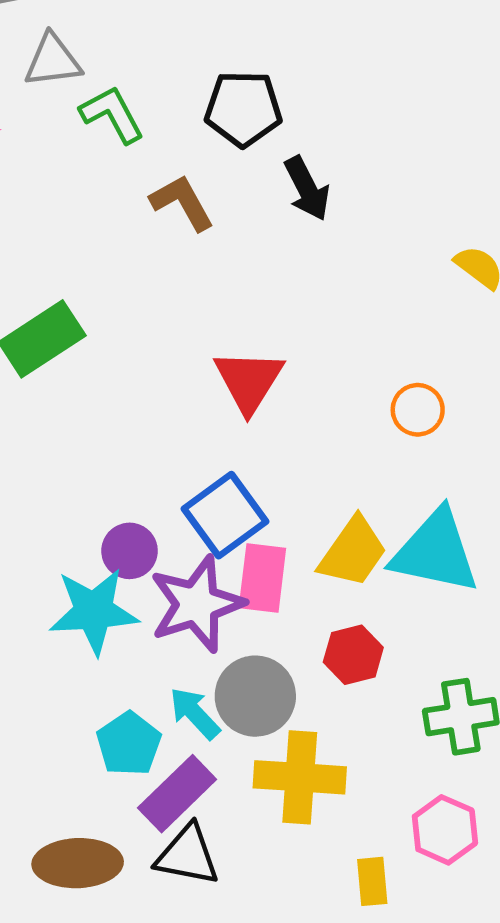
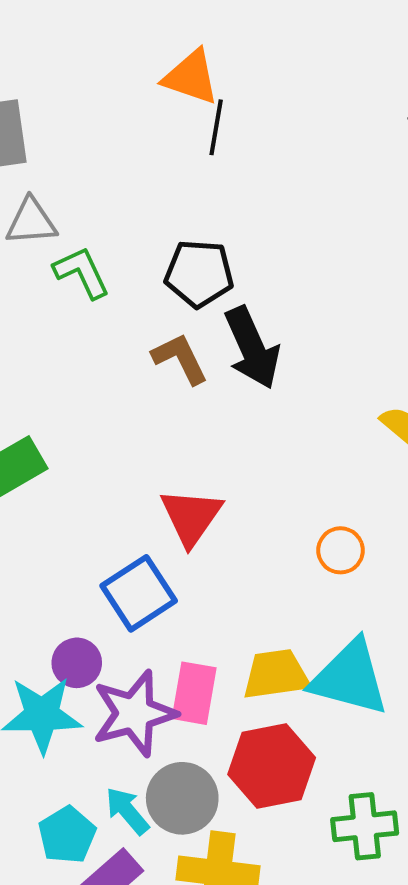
black arrow: (307, 189) -> (252, 348), size x1.4
brown L-shape: (182, 203) -> (180, 359), moved
blue square: (225, 515) -> (139, 593), moved
yellow trapezoid: (353, 552) -> (276, 674), turned -136
red hexagon: (353, 655) -> (272, 766), size x1.6

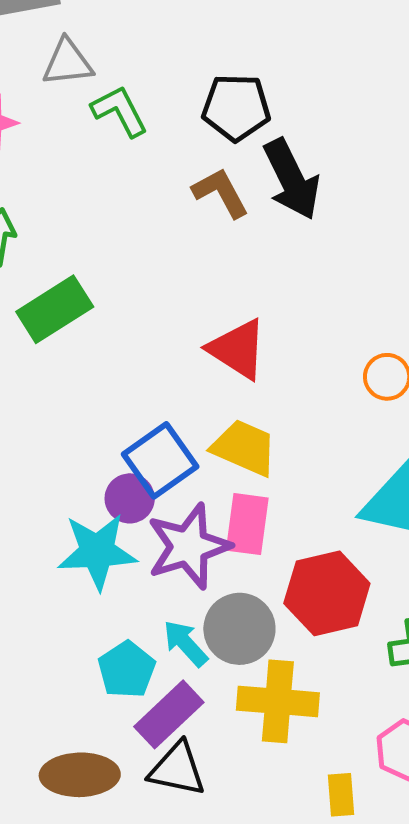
red triangle: (191, 517) -> (238, 349), turned -30
blue square: (139, 593) -> (160, 460), moved
yellow trapezoid: (276, 674) -> (244, 448), moved, turned 34

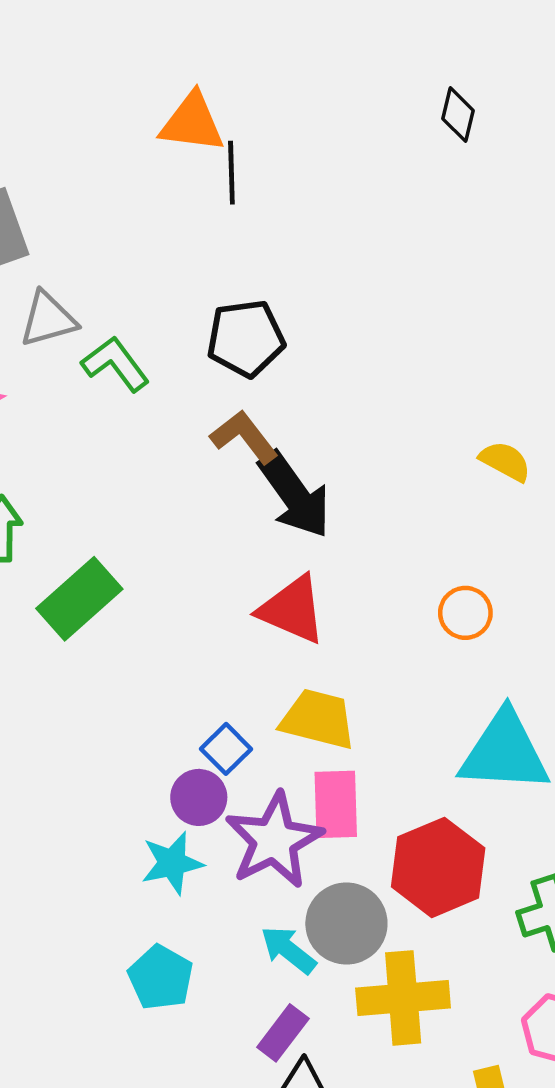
black arrow: (292, 179) -> (294, 495), moved
blue square: (160, 460) -> (226, 749), size x0.6
cyan star: (97, 551) -> (172, 863), size x0.7
cyan pentagon: (127, 670) -> (161, 978), moved
purple rectangle: (169, 714) -> (283, 1033), size x0.7

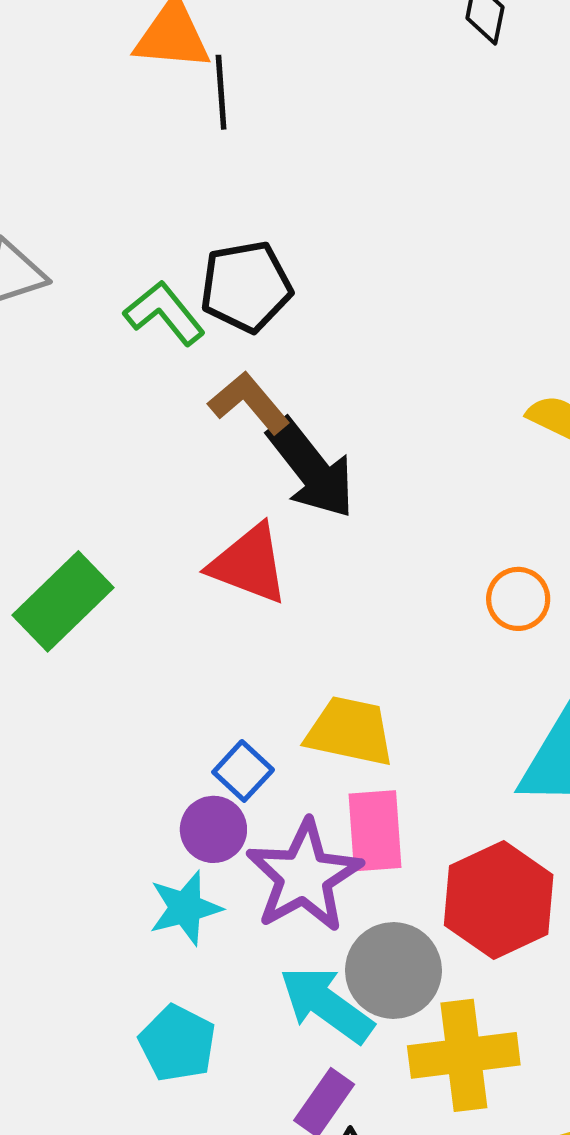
green L-shape: (115, 364) -> (164, 313), moved
red triangle: (292, 610) -> (249, 564), moved
cyan arrow: (288, 950) -> (326, 1004), size x1.4

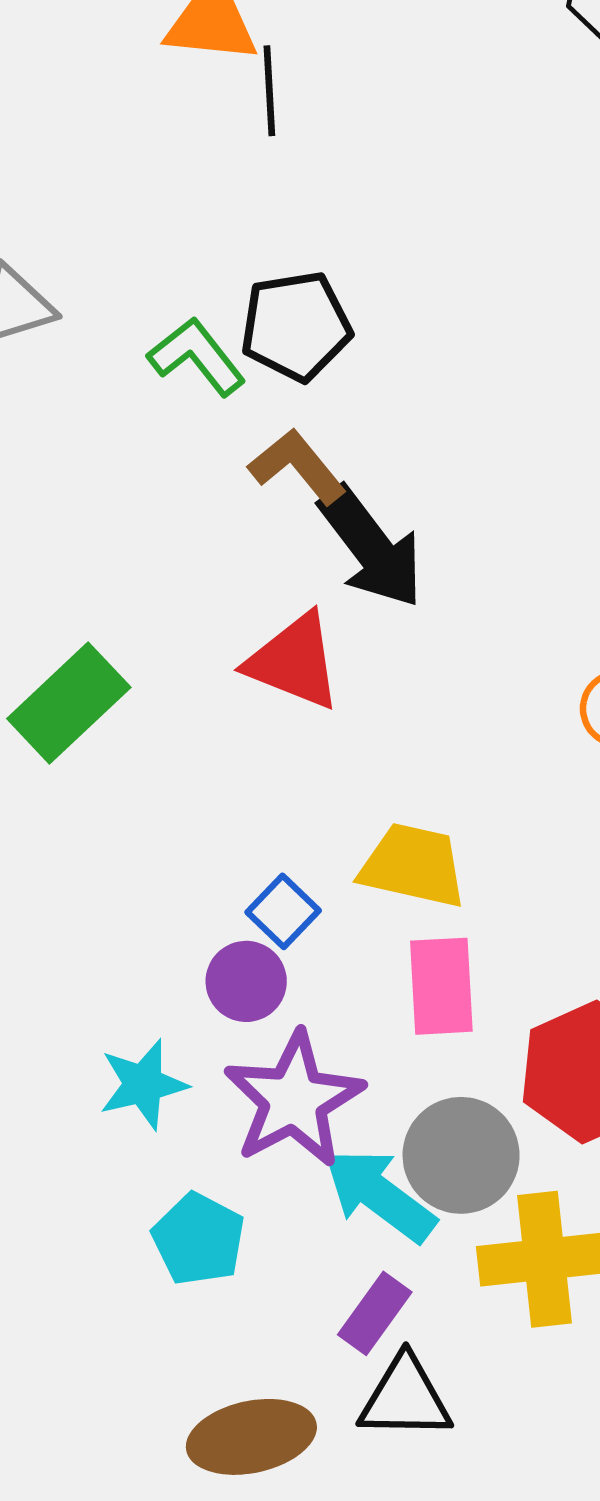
purple star: (304, 876) -> (294, 1100), moved
cyan star: (185, 908) -> (143, 1084), moved

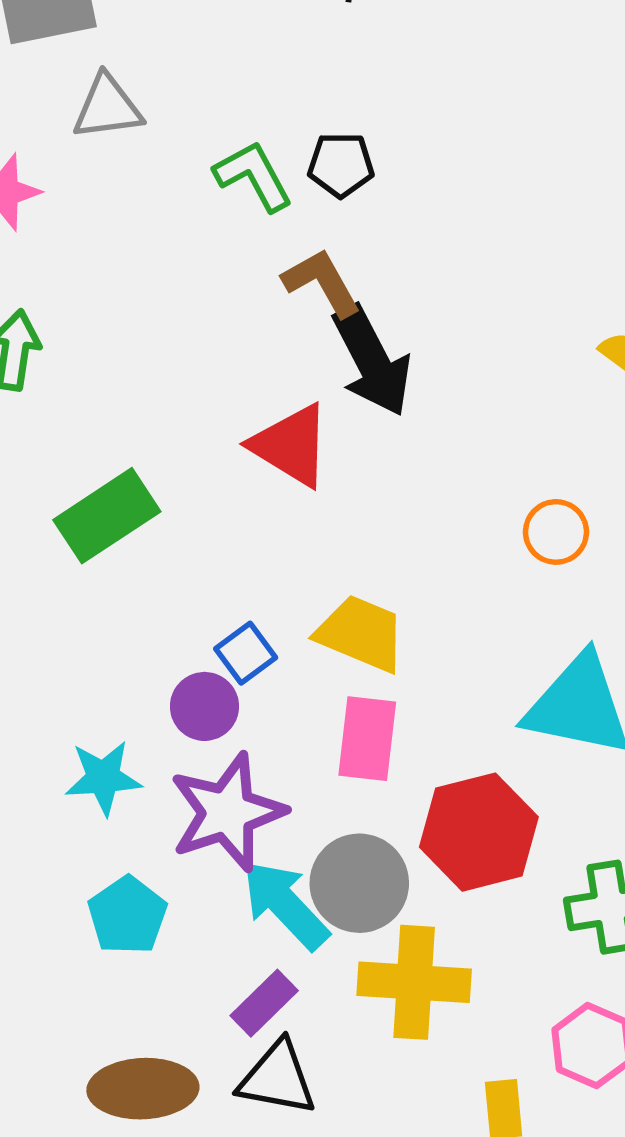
black pentagon: (296, 326) -> (341, 165), size x0.7
green rectangle: (69, 703) -> (107, 516), moved

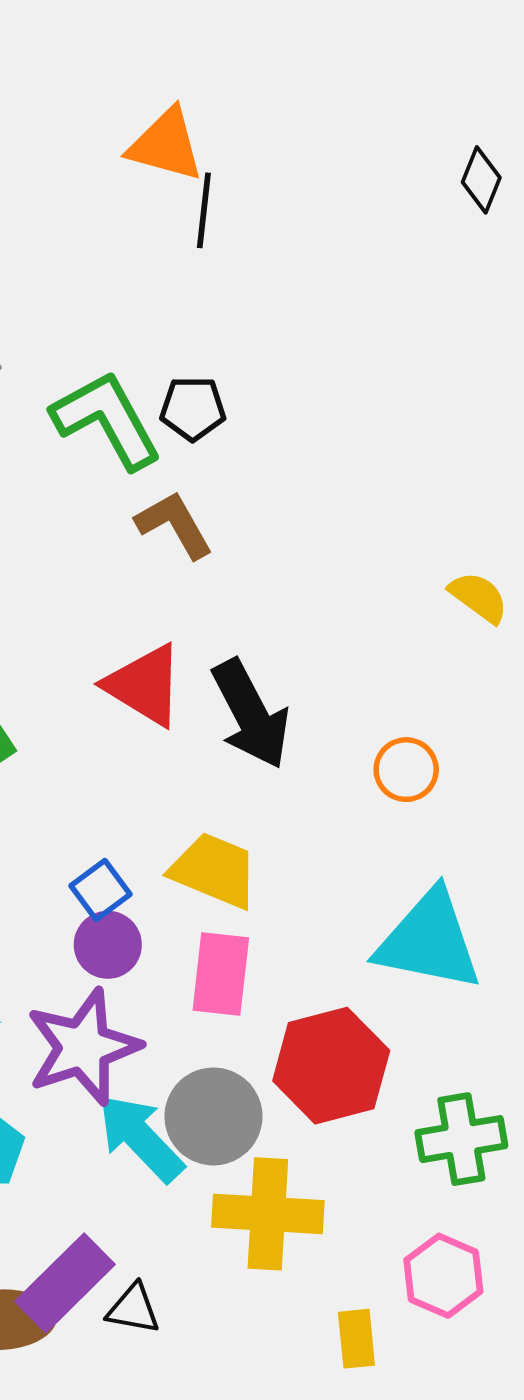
green L-shape: (253, 176) -> (107, 420), size x1.4
black arrow: (372, 361) -> (251, 714), moved
purple circle: (204, 706) -> (108, 945), moved
purple rectangle: (264, 1003) -> (65, 1283), moved, size x1.5
black triangle: (277, 1078) -> (133, 1309), size x0.7

